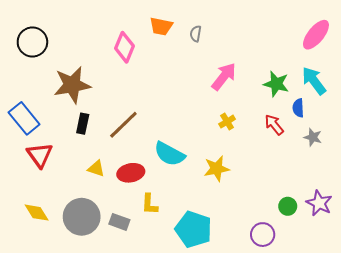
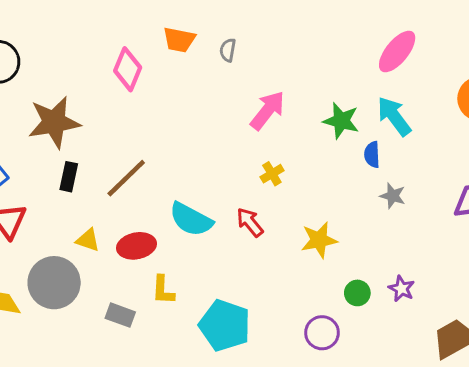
red arrow: (274, 125) -> (250, 222), moved
yellow star: (217, 169) -> (319, 240), moved
purple star: (319, 203) -> (401, 289), size x0.7
gray circle: (82, 217) -> (54, 283), moved

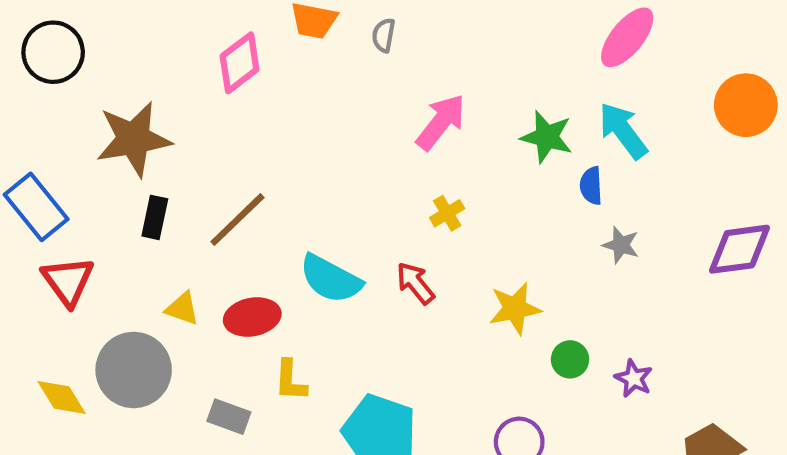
pink diamond: (128, 69) -> (240, 63), turned 30
green circle: (357, 293) -> (570, 359), moved

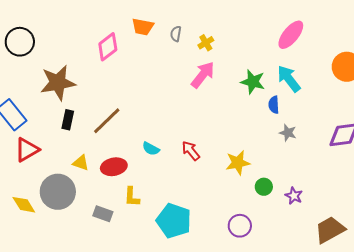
yellow cross: (447, 213) -> (206, 43), moved
cyan semicircle: (331, 279) -> (151, 149), size x0.6
red triangle: (68, 281) -> (27, 150), turned 36

